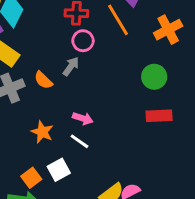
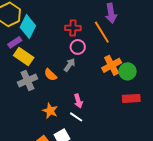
orange cross: (168, 30) -> (112, 65), moved
pink arrow: (83, 118) -> (78, 101), turned 56

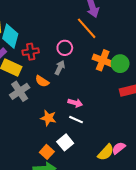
red cross: (73, 28) -> (31, 52), moved
orange cross: (112, 65) -> (103, 60), turned -30
pink arrow: (78, 101) -> (75, 103), turned -48

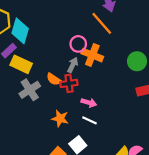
red cross: (31, 52) -> (69, 83), moved
orange cross: (103, 60) -> (92, 55), moved

